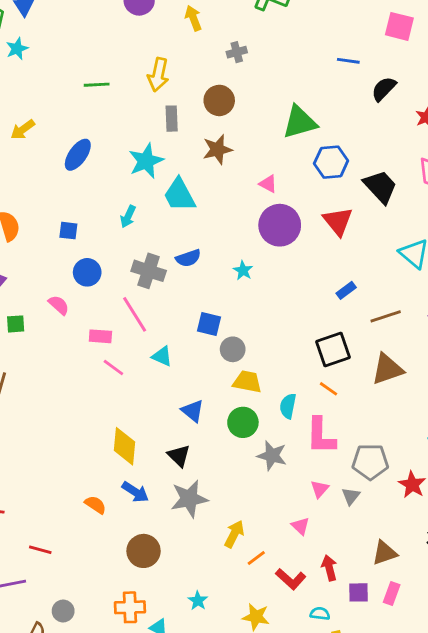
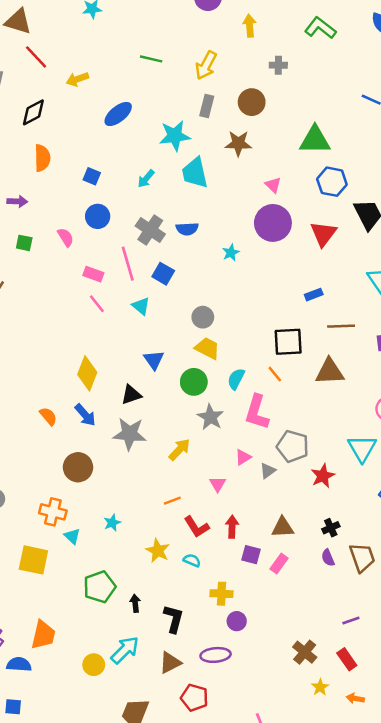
blue square: (209, 324) -> (163, 274), moved
black triangle: (179, 456) -> (131, 395), turned 40
yellow arrow: (234, 534) -> (179, 450), moved
cyan semicircle: (320, 614) -> (192, 560), moved

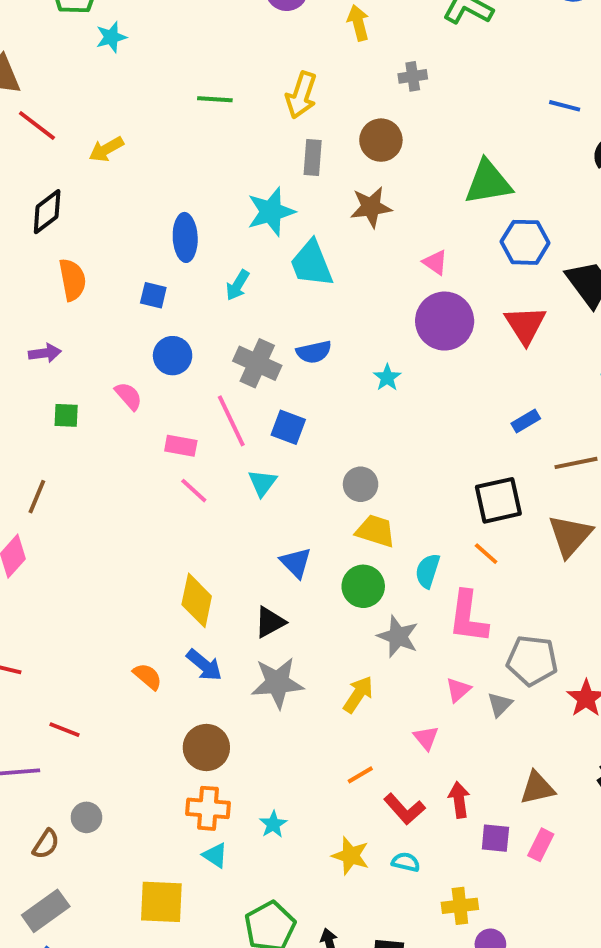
blue ellipse: (118, 114) -> (185, 237), moved, turned -44
cyan triangle: (141, 306) -> (262, 483), turned 36
brown triangle: (330, 372) -> (570, 536), turned -36
orange cross: (53, 512) -> (208, 808), moved

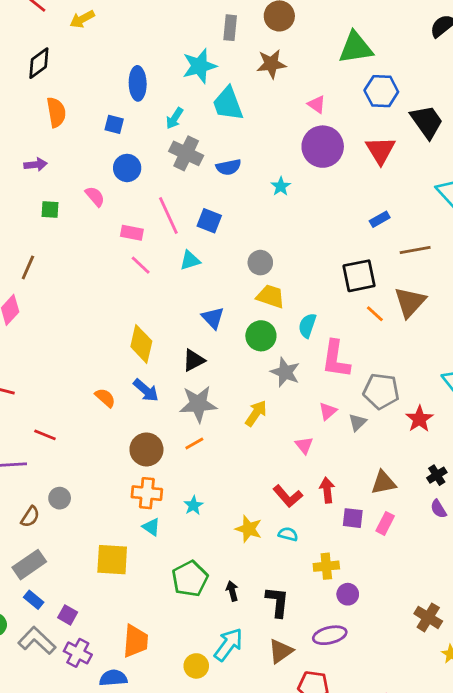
gray cross: (257, 363) -> (186, 153), moved
cyan triangle: (262, 483) -> (190, 260), turned 35
orange line: (486, 554) -> (375, 314), moved
orange line: (360, 775) -> (194, 443), moved

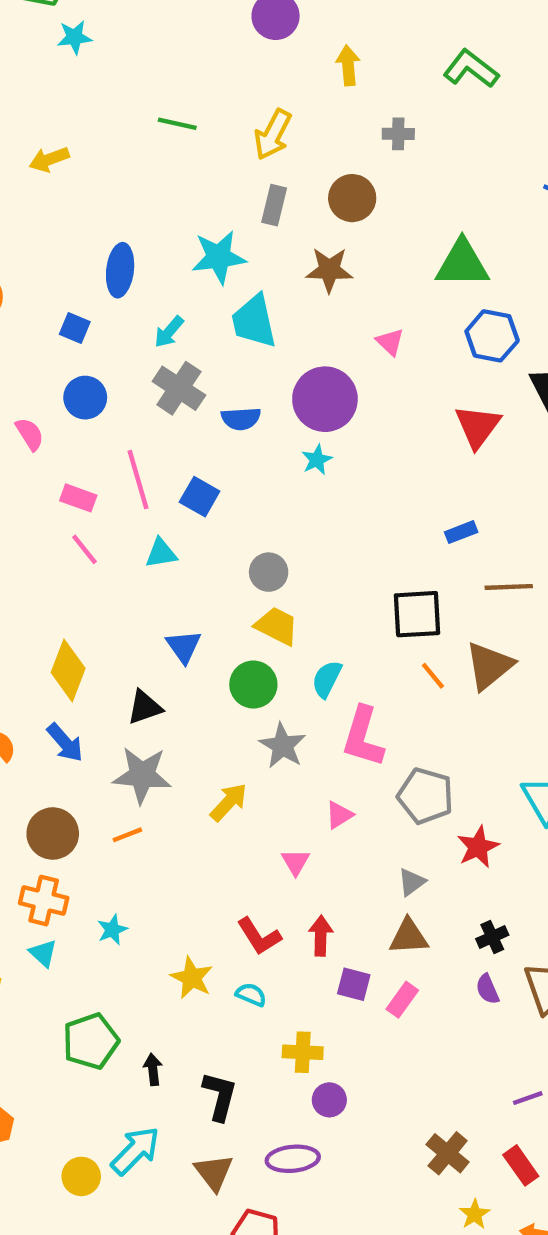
purple circle: (323, 147) -> (325, 399), moved
gray triangle: (357, 422) -> (412, 882), moved
brown triangle: (281, 651) -> (214, 1172), turned -40

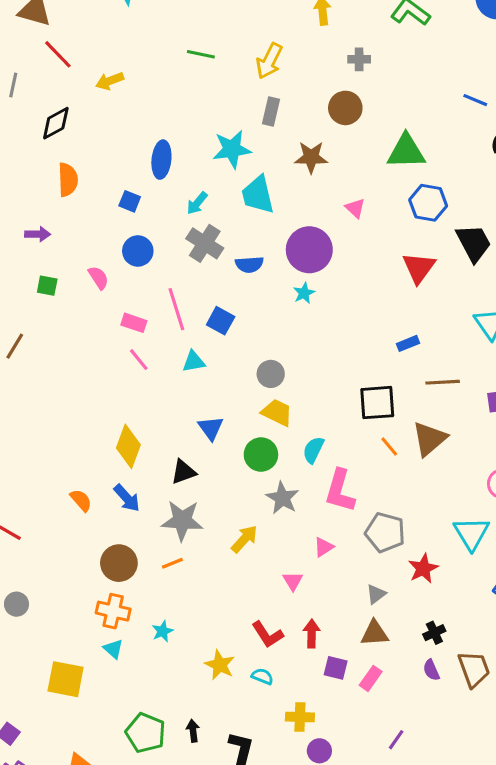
brown circle: (352, 198) -> (345, 108), moved
green pentagon: (91, 1041) -> (146, 733), moved, turned -30
purple line: (528, 1098) -> (396, 740), moved, turned -35

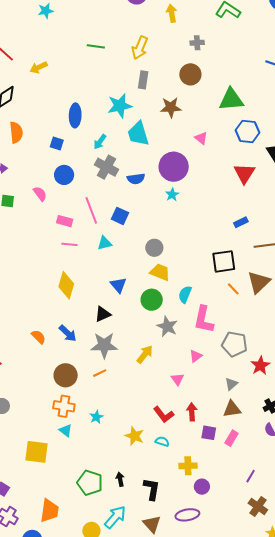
pink line: (139, 360) -> (69, 244), turned -42
yellow diamond: (128, 446) -> (66, 285), moved

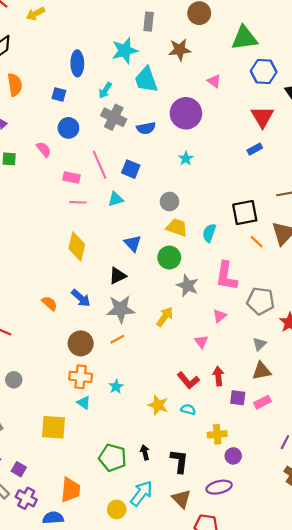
cyan star: (172, 195) -> (186, 158), moved
blue rectangle: (241, 222) -> (255, 149), moved
cyan semicircle: (185, 294) -> (209, 233), moved
pink rectangle: (231, 438) -> (262, 402), turned 35

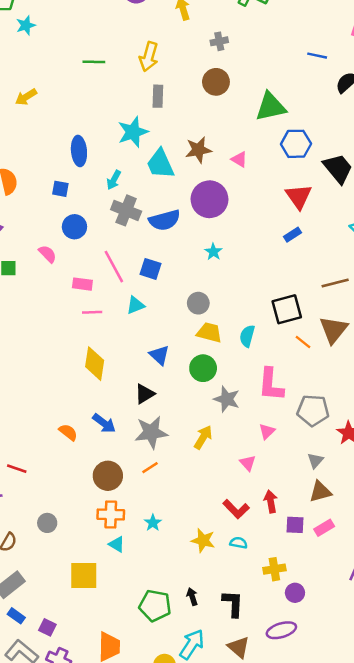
brown star: (180, 50) -> (198, 150), moved
blue semicircle: (146, 128) -> (165, 220), size x1.4
gray circle: (14, 380) -> (47, 523), moved

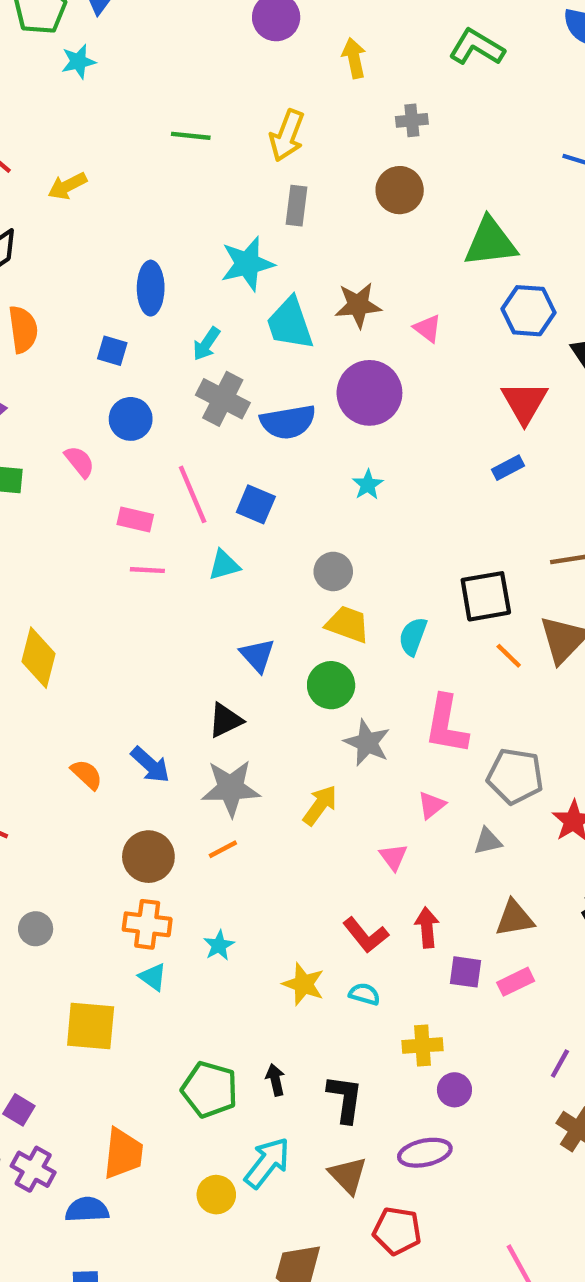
yellow diamond: (95, 364) -> (39, 658), moved
gray triangle: (315, 461) -> (488, 841), moved, turned 30

